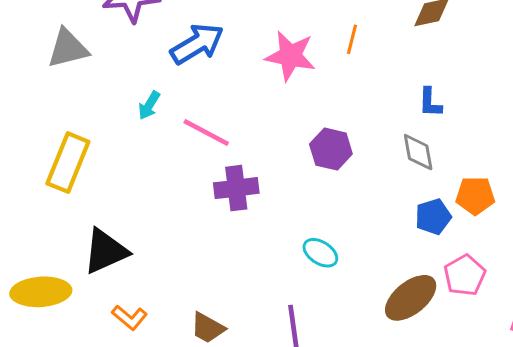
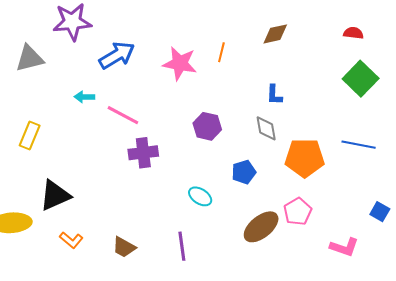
cyan arrow: (149, 105) -> (84, 97), turned 60
yellow rectangle: (68, 163) -> (30, 135), size x0.7
orange pentagon: (475, 196) -> (305, 158), size x1.5
blue pentagon: (433, 217) -> (244, 172), moved

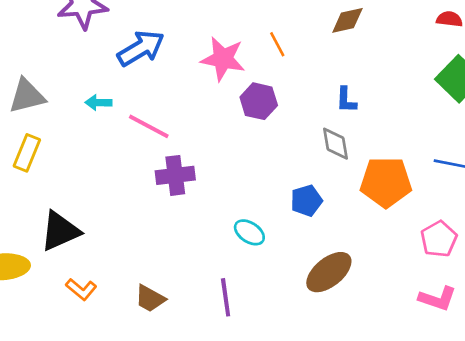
orange line: (221, 52) -> (277, 44), turned -42
gray triangle: (30, 58) -> (27, 96), moved
purple hexagon: (207, 126) -> (259, 101), moved
pink pentagon: (298, 212) -> (439, 239), moved

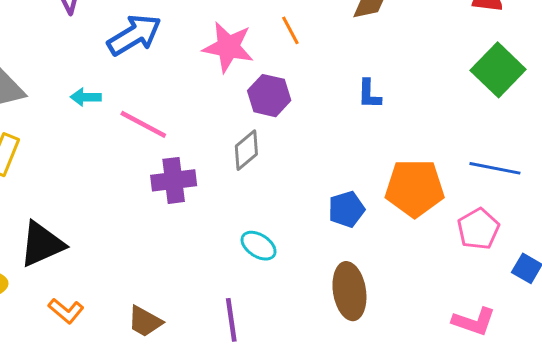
gray diamond: (336, 144) -> (246, 150), moved, turned 60
blue pentagon: (306, 201) -> (346, 209), moved
pink pentagon: (439, 239) -> (478, 229), moved
brown ellipse: (329, 272) -> (349, 291), turned -60

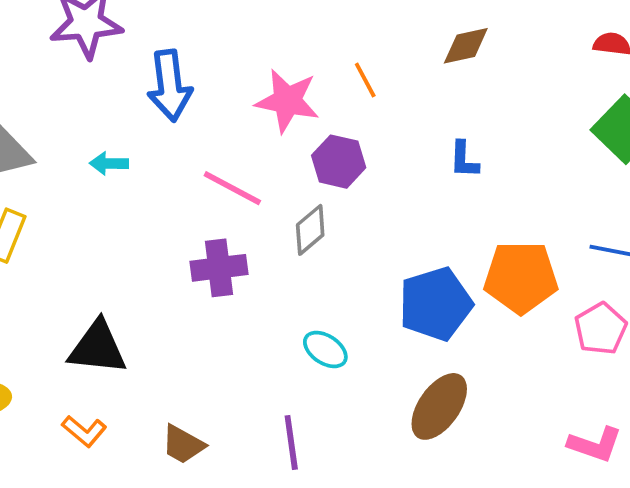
blue arrow: (134, 35) -> (170, 86), turned 114
pink line: (143, 124) -> (232, 188), moved
blue pentagon: (346, 209) -> (435, 304), size x1.6
black triangle: (42, 244) -> (98, 348), moved, turned 30
brown ellipse: (349, 291) -> (439, 406), turned 44

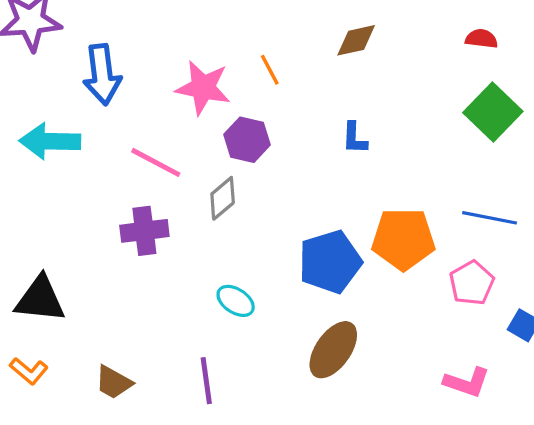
cyan arrow: (109, 163) -> (50, 141), size x1.8

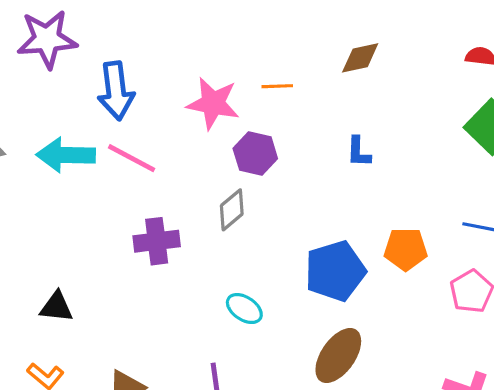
orange line: (270, 70) -> (277, 86), turned -64
pink line: (156, 162) -> (132, 158), moved
orange pentagon: (403, 239) -> (406, 249), size x0.7
black triangle: (40, 299) -> (56, 307), size x0.7

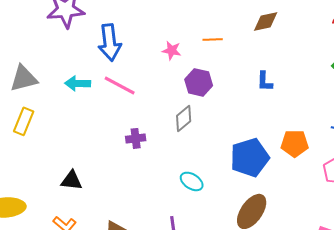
pink star: (213, 103) -> (172, 50), size x0.6
cyan arrow: (66, 155) -> (78, 83), size x0.7
purple cross: (157, 241) -> (136, 138), size x0.7

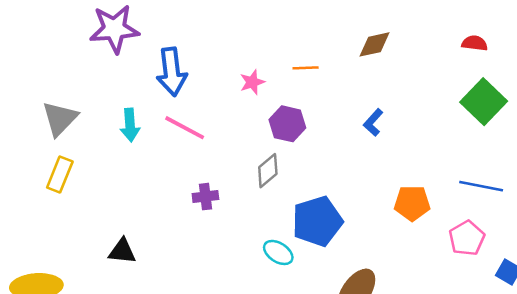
pink star: (172, 50) -> (252, 82), turned -30
gray triangle: (24, 78) -> (60, 119), turned -32
blue L-shape: (265, 81) -> (373, 122), turned 40
cyan arrow: (78, 83) -> (130, 125), turned -95
blue pentagon: (250, 157) -> (317, 221), moved

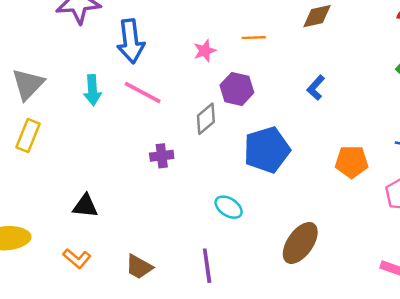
gray diamond: (268, 171) -> (206, 119), moved
blue pentagon: (317, 221) -> (267, 150), moved

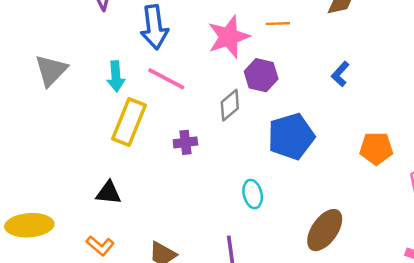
pink star: (205, 51) -> (229, 37), size x1.8
yellow rectangle: (28, 135) -> (129, 122), moved, size x1.4
cyan ellipse: (229, 207) -> (253, 194), turned 44

